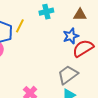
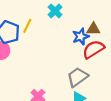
cyan cross: (46, 12) -> (55, 11), turned -32
brown triangle: (80, 15) -> (93, 29), moved

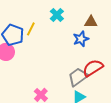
brown triangle: (93, 29) -> (91, 22), moved
red semicircle: (93, 49) -> (93, 68), moved

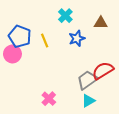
yellow line: (31, 29) -> (45, 40), moved, turned -48
blue star: (81, 39) -> (77, 38), moved

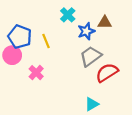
blue star: (77, 38) -> (86, 31), moved
gray trapezoid: (87, 80) -> (91, 56), moved
pink cross: (49, 99) -> (36, 73), moved

